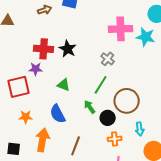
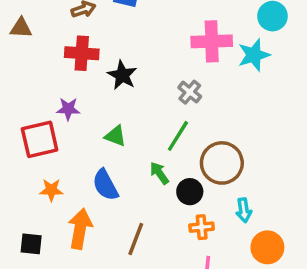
cyan star: (146, 37) -> (254, 55), turned -30
red cross: (44, 49) -> (82, 53), moved

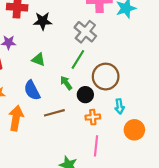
black star: (122, 75) -> (43, 21), turned -30
gray cross: (190, 92) -> (85, 32), size x1.5
brown line: (136, 239) -> (54, 113), moved, turned 54

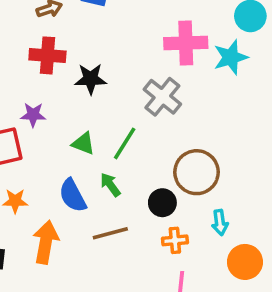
green line: (78, 59) -> (125, 143), moved
green arrow: (66, 83) -> (110, 185), moved

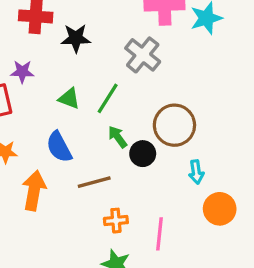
green arrow: (110, 185) -> (118, 137), moved
orange cross: (175, 240) -> (116, 221), moved

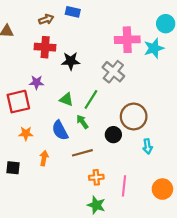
green arrow: (118, 137) -> (82, 122), moved
orange arrow: (34, 190) -> (44, 158), size x0.6
orange circle: (220, 209) -> (162, 189), moved

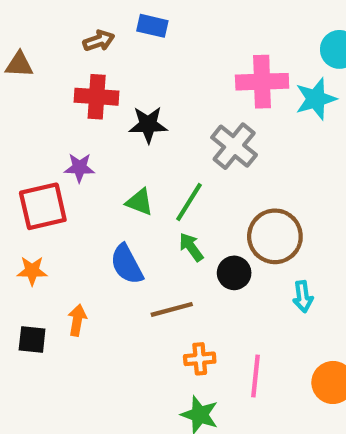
green arrow: (82, 122) -> (191, 247), moved
orange star: (26, 134) -> (32, 271), moved
orange arrow: (44, 158) -> (77, 320), moved

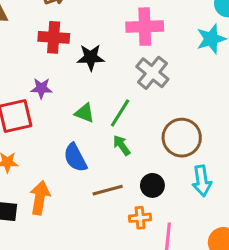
pink cross: (262, 82) -> (145, 27), moved
black circle: (234, 273) -> (152, 185), moved
cyan arrow: (303, 297) -> (202, 181), size x1.4
orange arrow: (77, 320) -> (40, 198), size x1.5
orange cross: (200, 359) -> (140, 218), moved

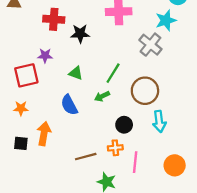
gray cross: (152, 73) -> (150, 45), moved
green line: (120, 113) -> (113, 73), moved
green arrow: (122, 145) -> (102, 96), turned -80
brown line: (108, 190) -> (86, 157), moved

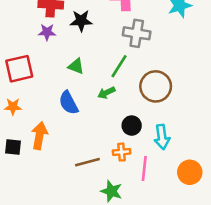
gray cross: (150, 45) -> (137, 33), moved, turned -30
purple star: (45, 56) -> (47, 32), moved
cyan arrow: (159, 121) -> (162, 137), moved

